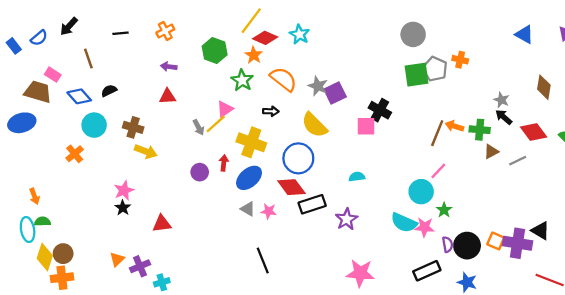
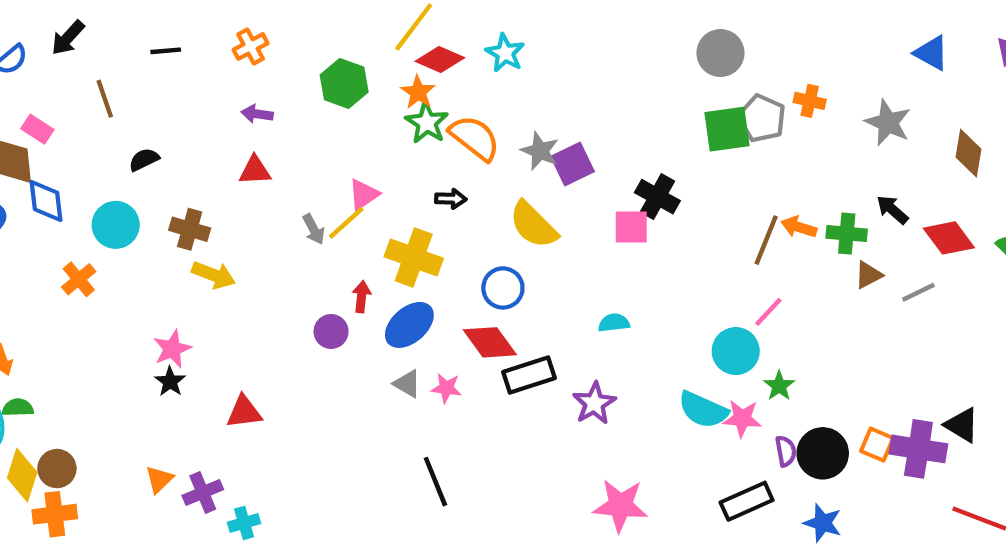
green star: (242, 80) -> (427, 123), moved
blue diamond: (79, 96) -> (46, 201), moved, turned 35
gray star: (501, 100) -> (888, 123), moved, size x1.5
blue circle: (298, 158) -> (503, 288), size x0.7
purple circle: (200, 172) -> (331, 331), moved

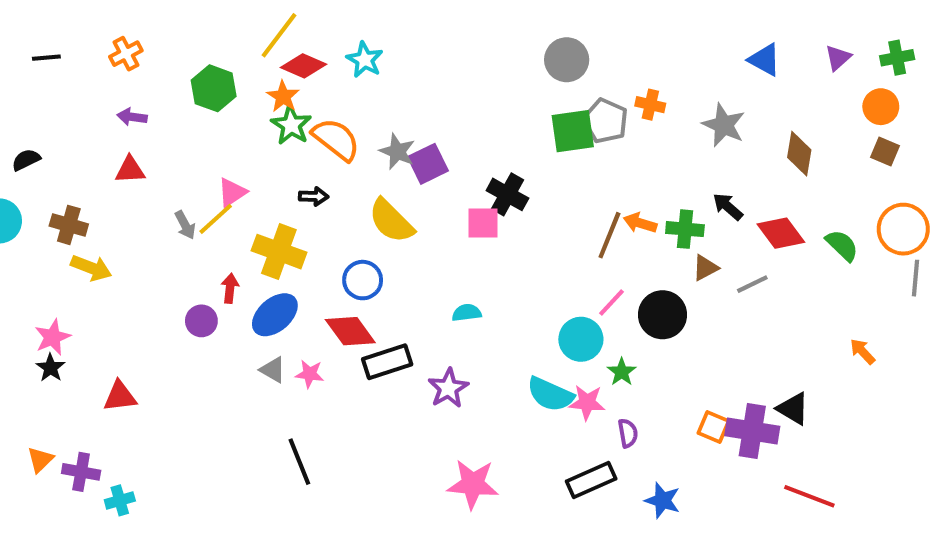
black circle: (823, 453) -> (663, 315), moved
purple cross: (203, 492) -> (81, 472), turned 33

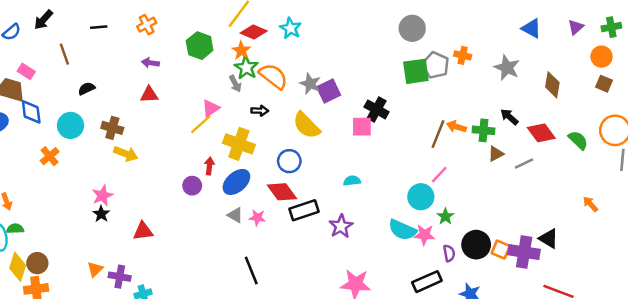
gray arrow: (185, 225) -> (235, 84), moved
black circle: (663, 315) -> (476, 245), moved

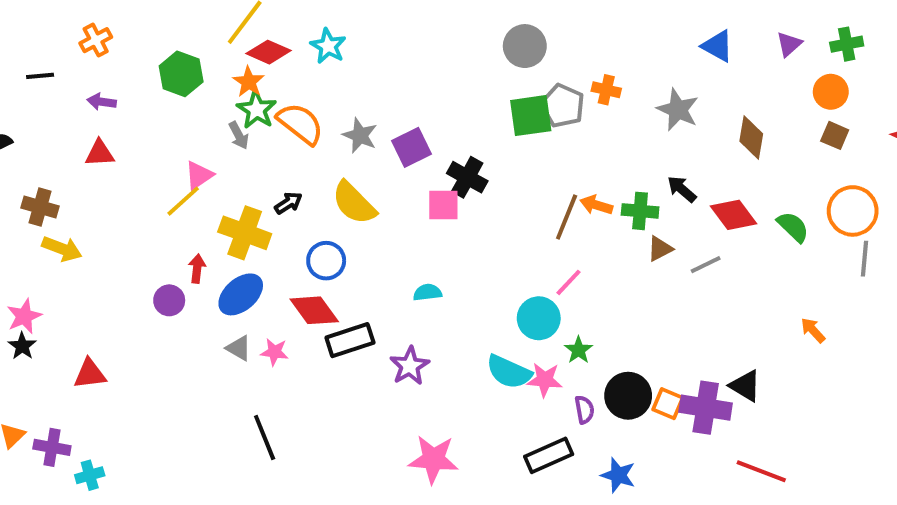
black line: (99, 27) -> (40, 76), moved
purple square: (329, 91) -> (412, 147), moved
black arrow: (260, 111) -> (288, 203), moved, turned -35

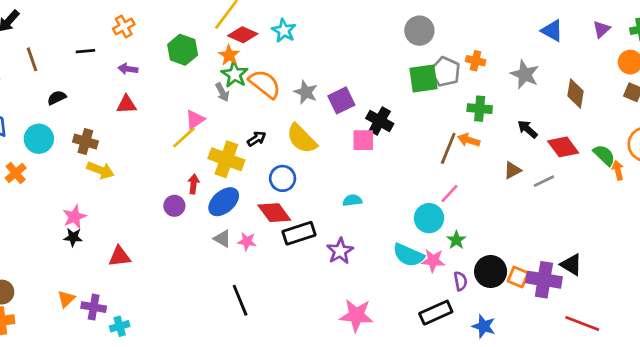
green cross: (640, 211) -> (480, 109), moved
orange arrow: (813, 330) -> (618, 170), moved, turned 30
black star: (22, 346) -> (73, 237), turned -30

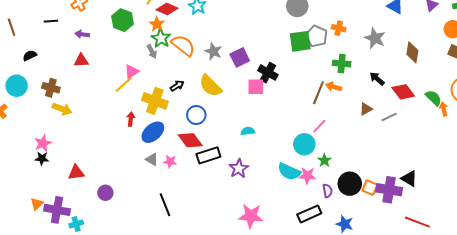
purple circle: (174, 206) -> (105, 193), moved
purple cross: (94, 307) -> (57, 210), size x1.4

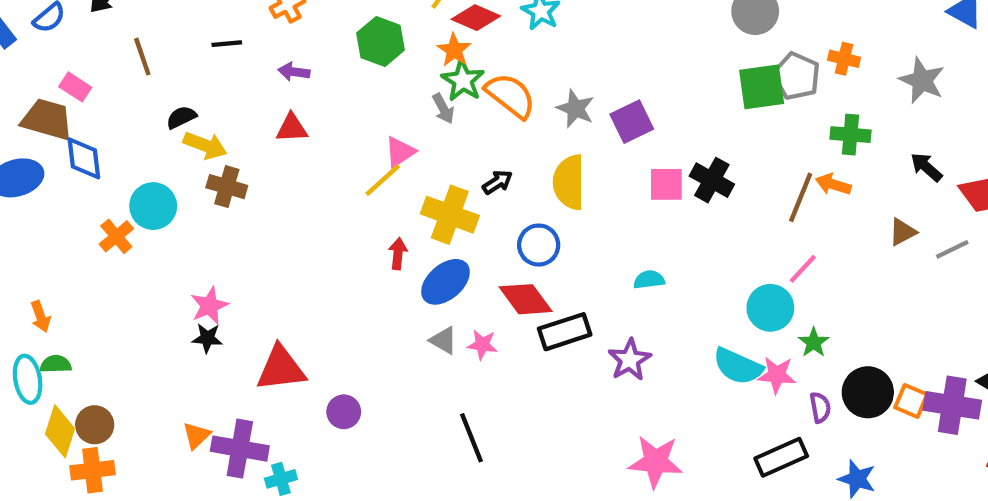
black cross: (268, 73) -> (712, 180), moved
cyan circle: (17, 86) -> (153, 206), moved
yellow semicircle: (210, 86) -> (569, 182), turned 45
yellow arrow: (62, 109) -> (205, 145), moved
red triangle: (76, 173) -> (281, 368), size x1.4

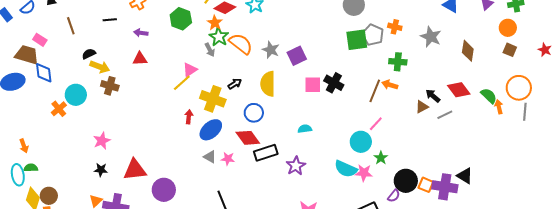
black arrow: (926, 167) -> (433, 96), moved
black star: (207, 338) -> (101, 170), moved
purple semicircle: (820, 407) -> (394, 196), moved, turned 48
purple circle: (344, 412) -> (164, 190), size x1.5

